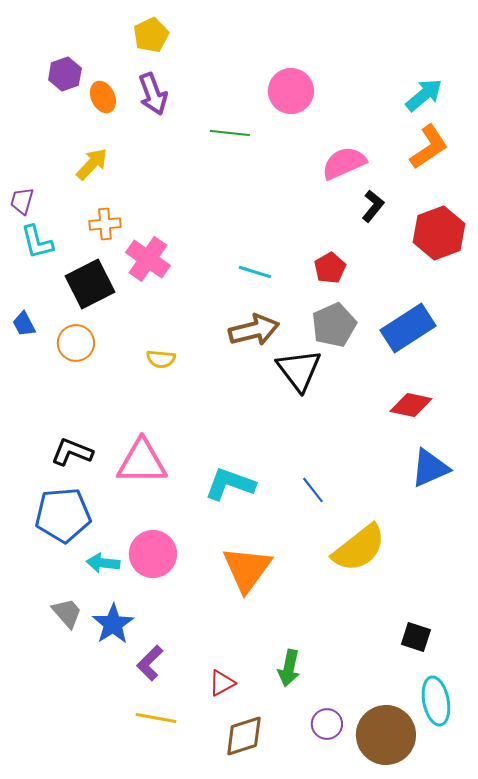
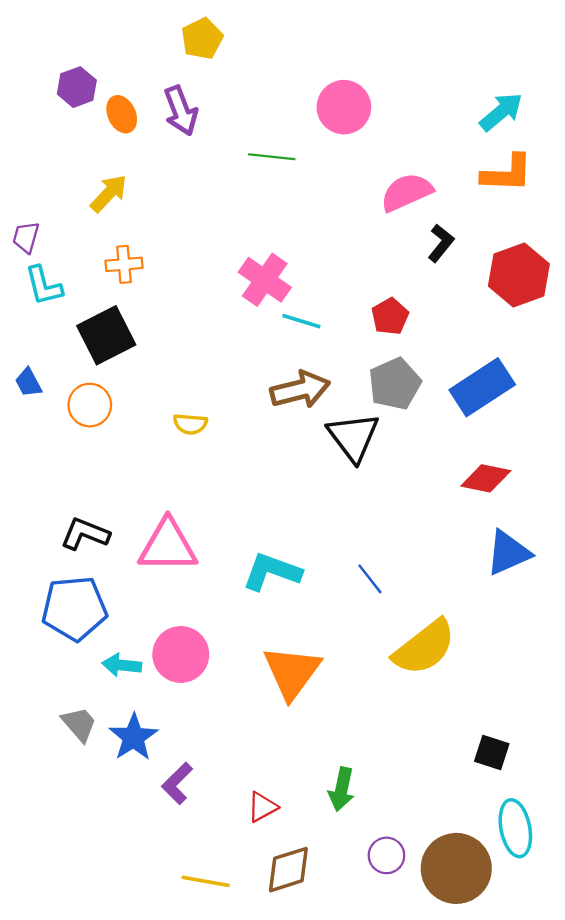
yellow pentagon: (151, 35) -> (202, 39), moved
orange L-shape: (429, 147) -> (507, 173), turned 36
pink cross: (148, 259) -> (265, 280), moved
yellow line: (156, 718) -> (206, 881), moved

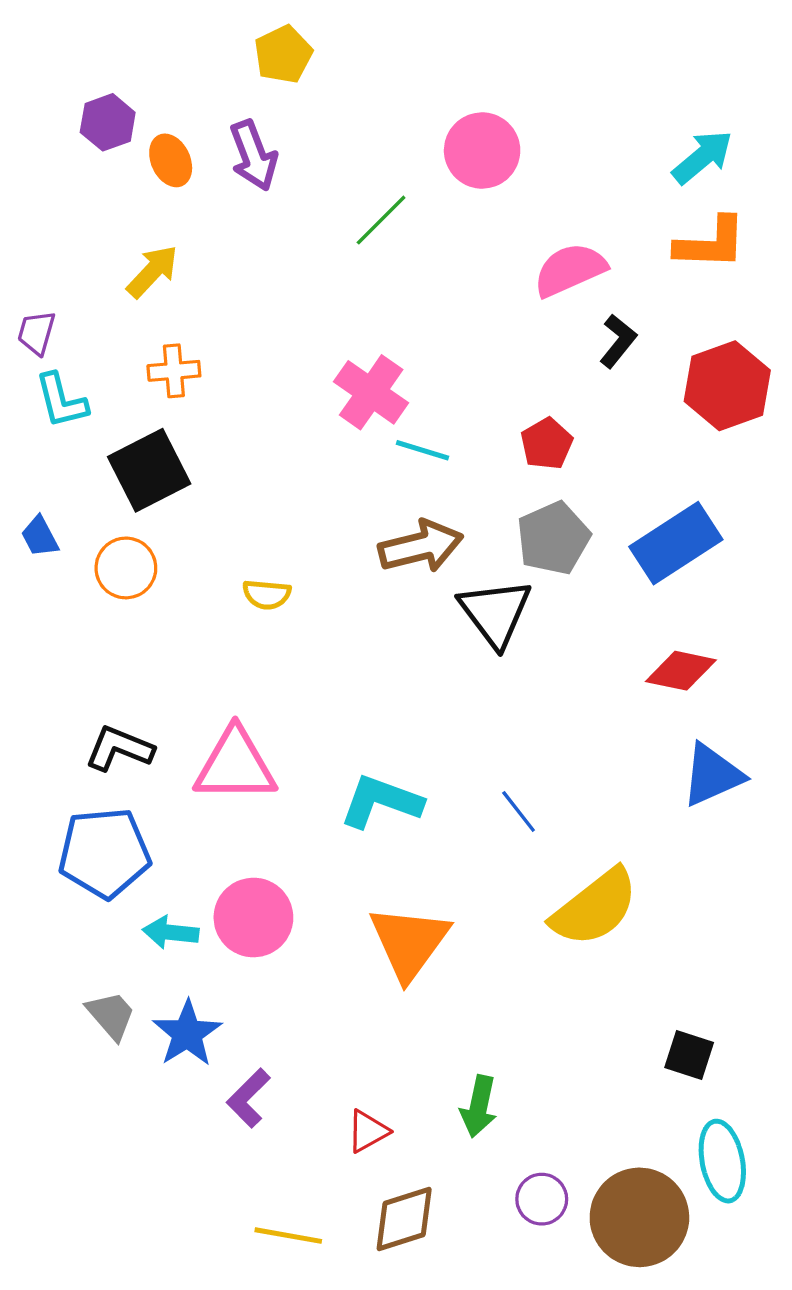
green line: (272, 157) -> (381, 220), turned -51

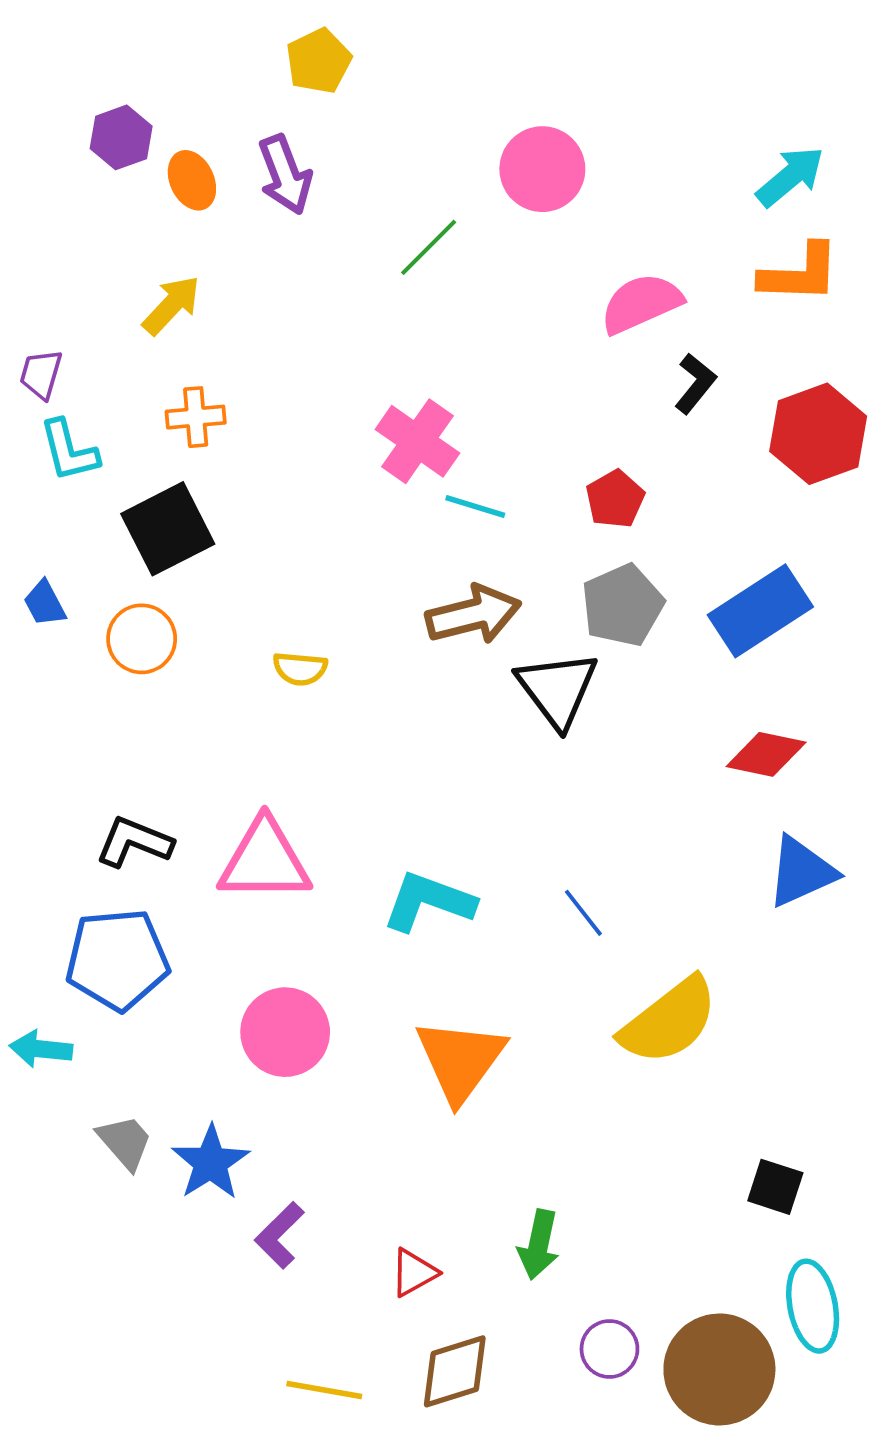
cyan arrow: (171, 932) -> (41, 1049), moved

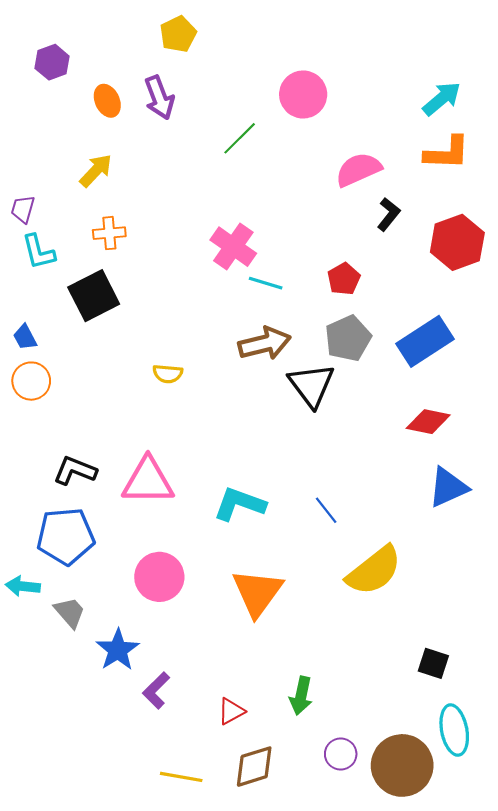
purple hexagon: (121, 137) -> (52, 62), moved
orange circle: (142, 639) -> (31, 381), moved
gray trapezoid: (125, 1142) -> (70, 612), moved

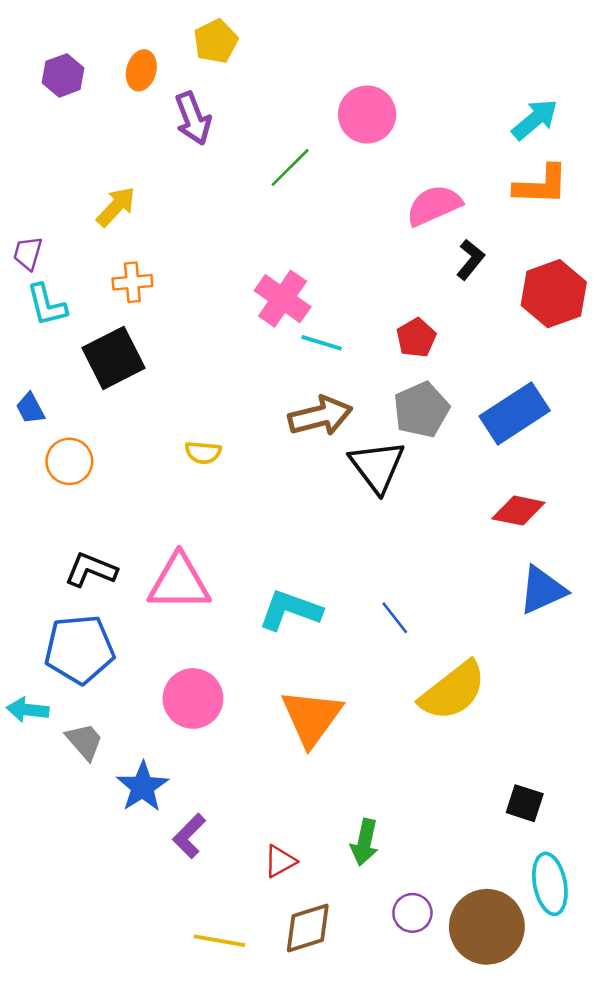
orange ellipse: (107, 101) -> (141, 70), moved, turned 40
orange circle: (31, 381) -> (69, 461), moved

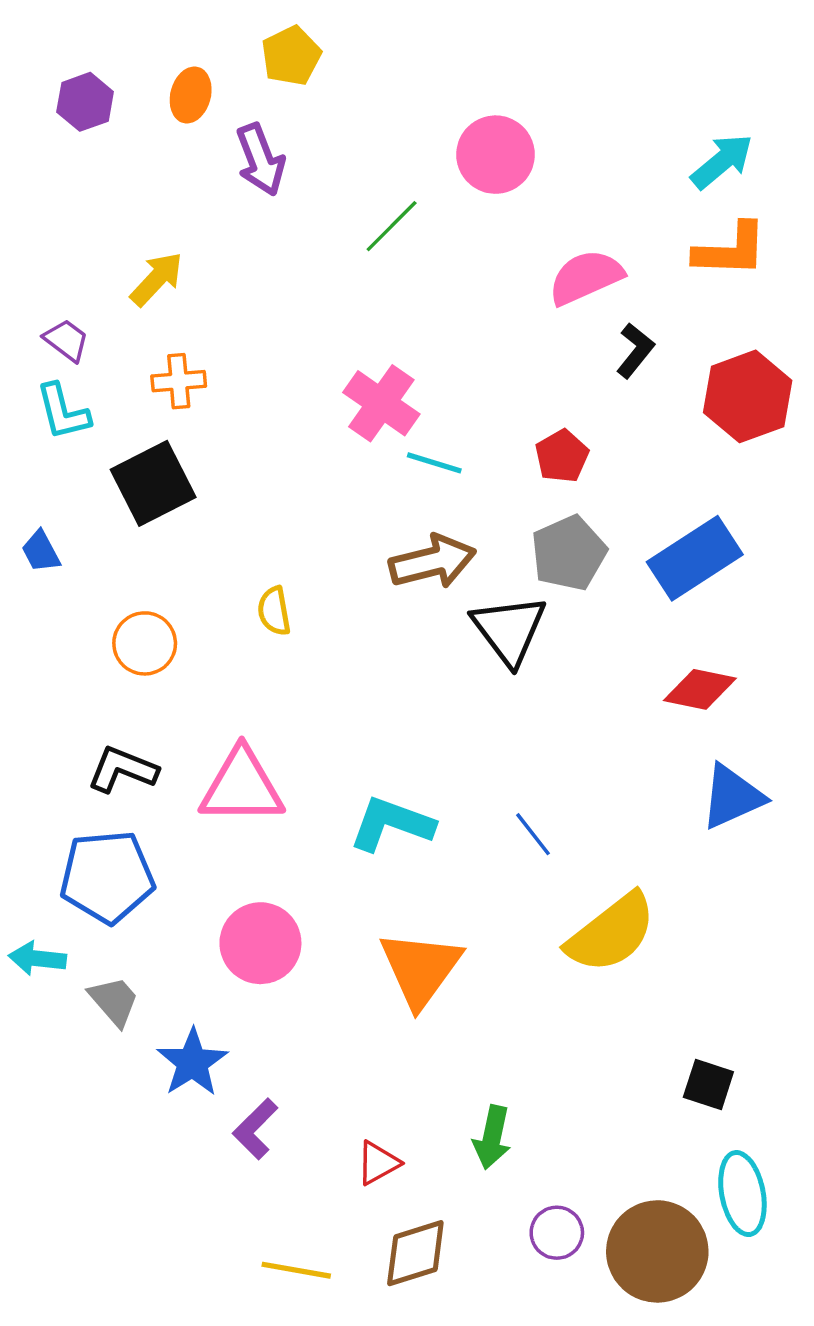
purple trapezoid: (28, 253) -> (66, 340), moved, turned 111
yellow semicircle: (203, 453) -> (274, 611), turned 75
orange circle: (69, 461) -> (145, 643), moved

